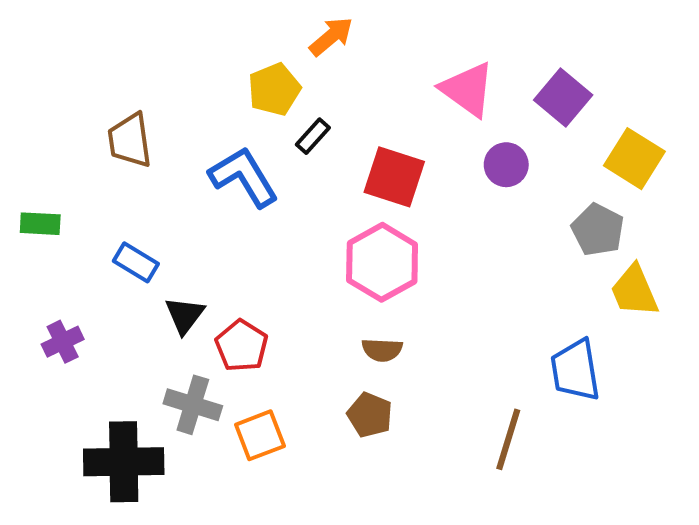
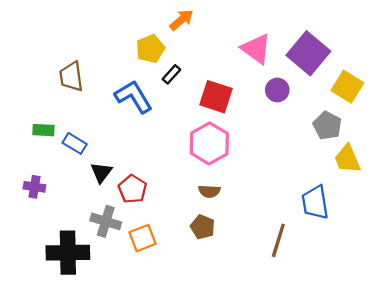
purple square: (563, 98) -> (308, 53), size x1.4
green rectangle: (40, 224) -> (43, 130), moved
purple cross: (63, 342) -> (34, 187), turned 35

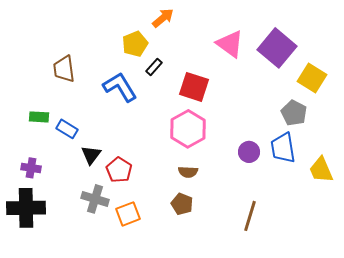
purple circle: (277, 90) -> (249, 152), moved
yellow trapezoid: (347, 159) -> (321, 170), moved
blue trapezoid: (315, 202) -> (283, 148), moved
black cross: (68, 253) -> (26, 208), moved

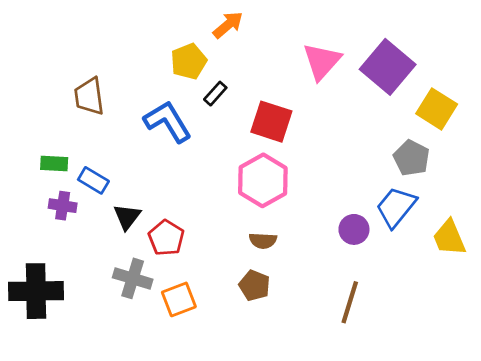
pink triangle: (230, 44) -> (322, 61), turned 36
blue trapezoid: (283, 148) -> (396, 207), turned 48
purple circle: (249, 152) -> (354, 229), moved
purple cross: (31, 168) -> (63, 206), moved

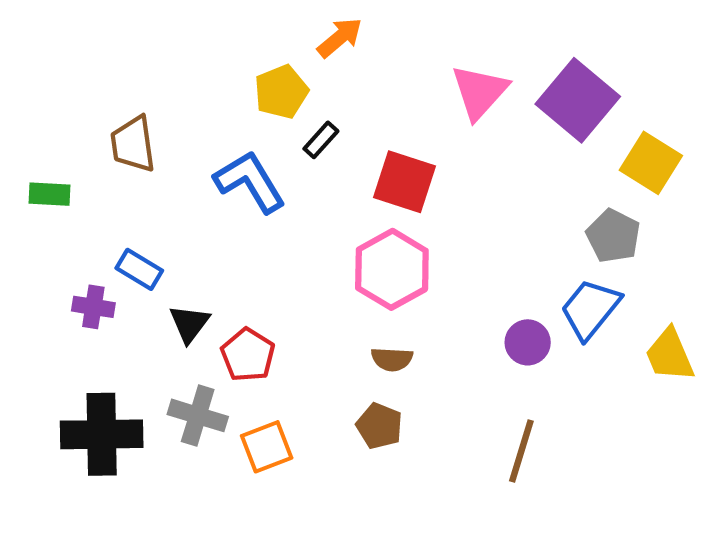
green rectangle: (54, 164) -> (49, 194), moved
black cross: (36, 291) -> (102, 434), moved

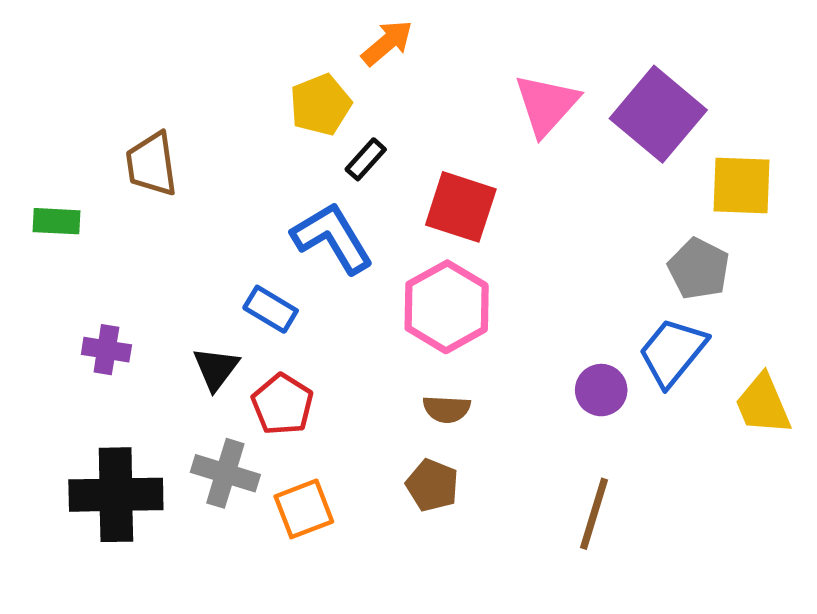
yellow square: (651, 163) -> (741, 186), turned -30
blue L-shape: (250, 182) -> (332, 238), moved
blue rectangle: (139, 269) -> (271, 309), moved

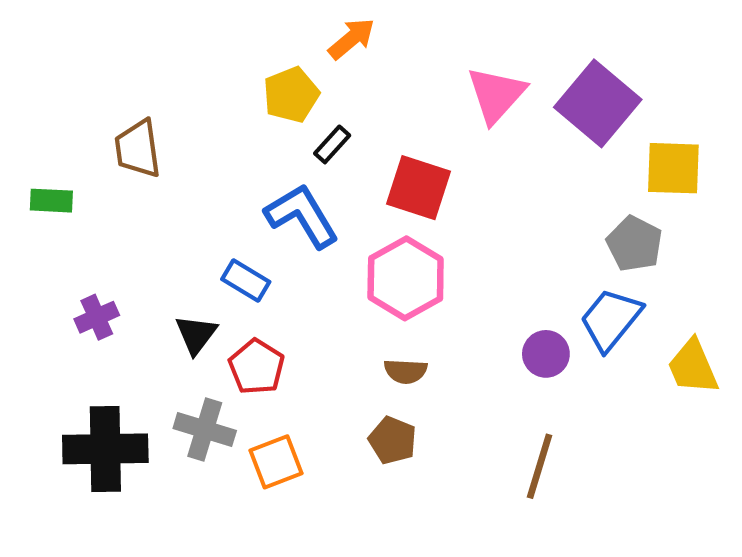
purple cross: (106, 350) -> (97, 317), turned -33

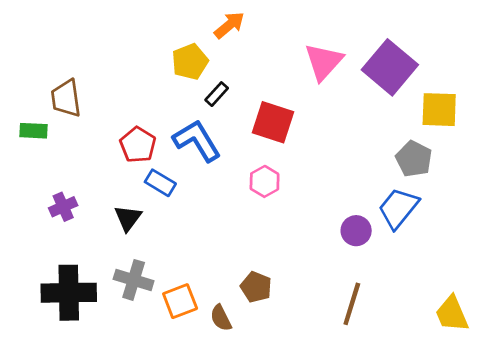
brown trapezoid: (138, 149) -> (66, 98), moved
pink hexagon: (406, 278) -> (265, 181), size x0.6
red pentagon: (257, 367) -> (138, 145), moved
yellow trapezoid: (693, 367) -> (452, 314), moved
brown semicircle: (406, 371) -> (221, 318), moved, turned 60

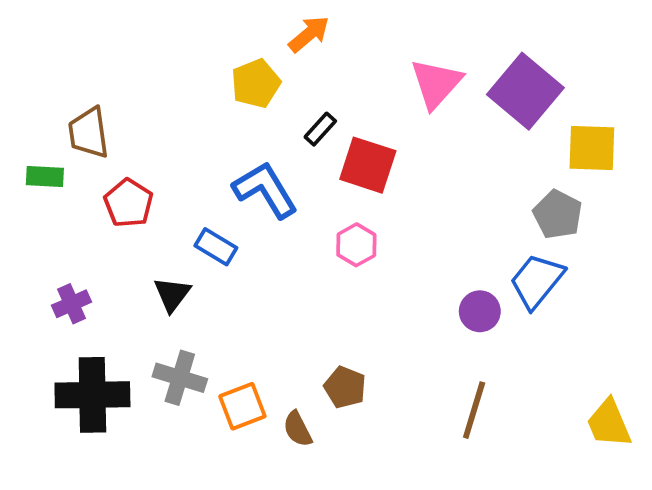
black rectangle: (217, 94) -> (320, 129), moved
red pentagon: (138, 145) -> (129, 203), moved
purple cross: (63, 207) -> (72, 304), moved

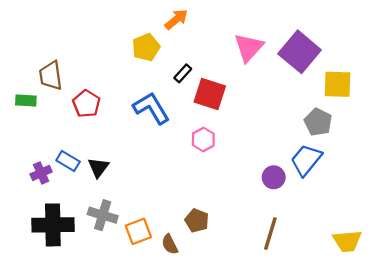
red pentagon: (129, 203) -> (86, 104), moved
blue rectangle: (216, 247) -> (68, 161), moved
yellow trapezoid: (609, 423) -> (347, 241), turned -72

